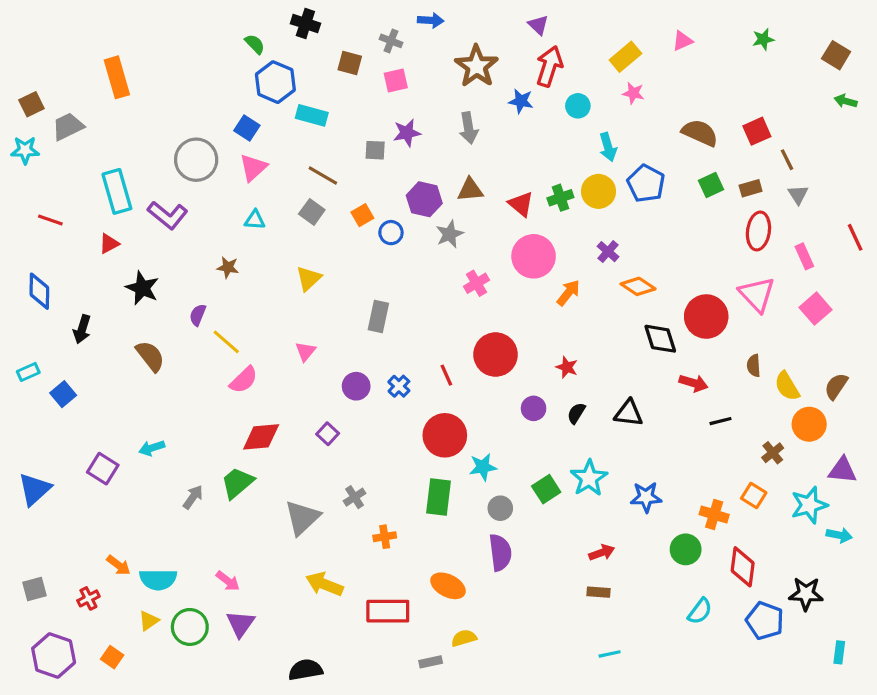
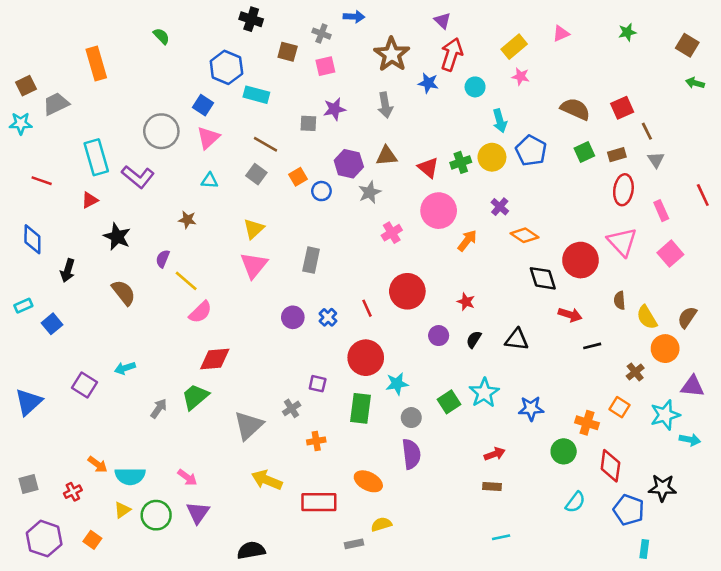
green semicircle: (255, 44) -> (161, 36), moved
pink triangle: (305, 351) -> (254, 265), moved, size x1.6
purple square: (328, 434) -> (318, 384), moved, turned -30
cyan rectangle: (839, 652) -> (644, 549), moved

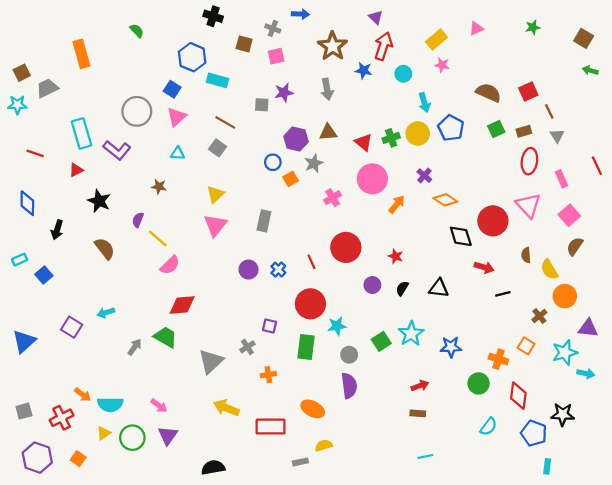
orange square: (298, 177) -> (291, 179), moved
brown semicircle: (687, 317) -> (575, 246), moved
green trapezoid: (195, 397) -> (166, 337), turned 70
red cross: (73, 492) -> (62, 418), size x1.5

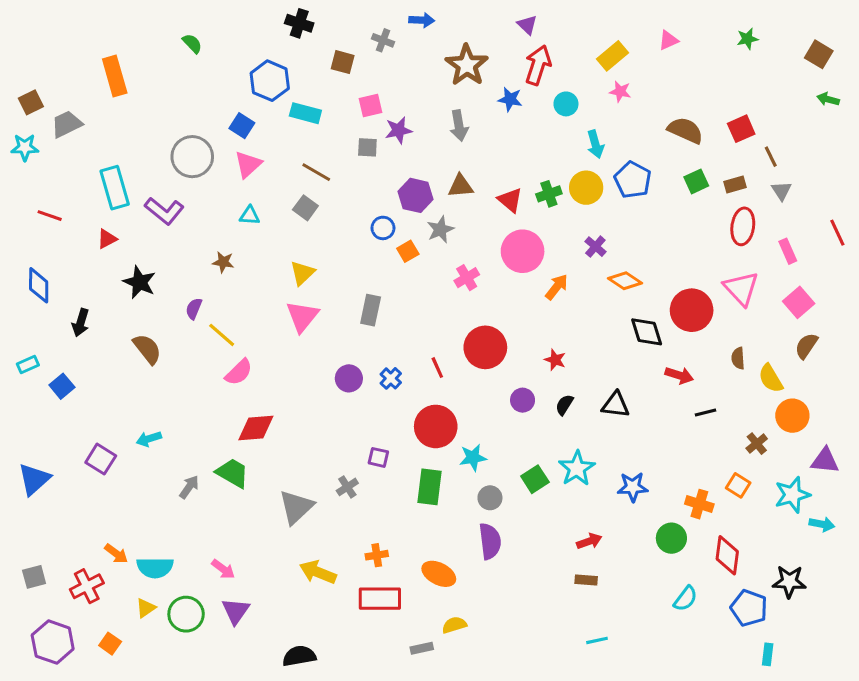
pink square: (276, 56) -> (371, 105), moved
orange cross: (268, 375) -> (377, 555), moved

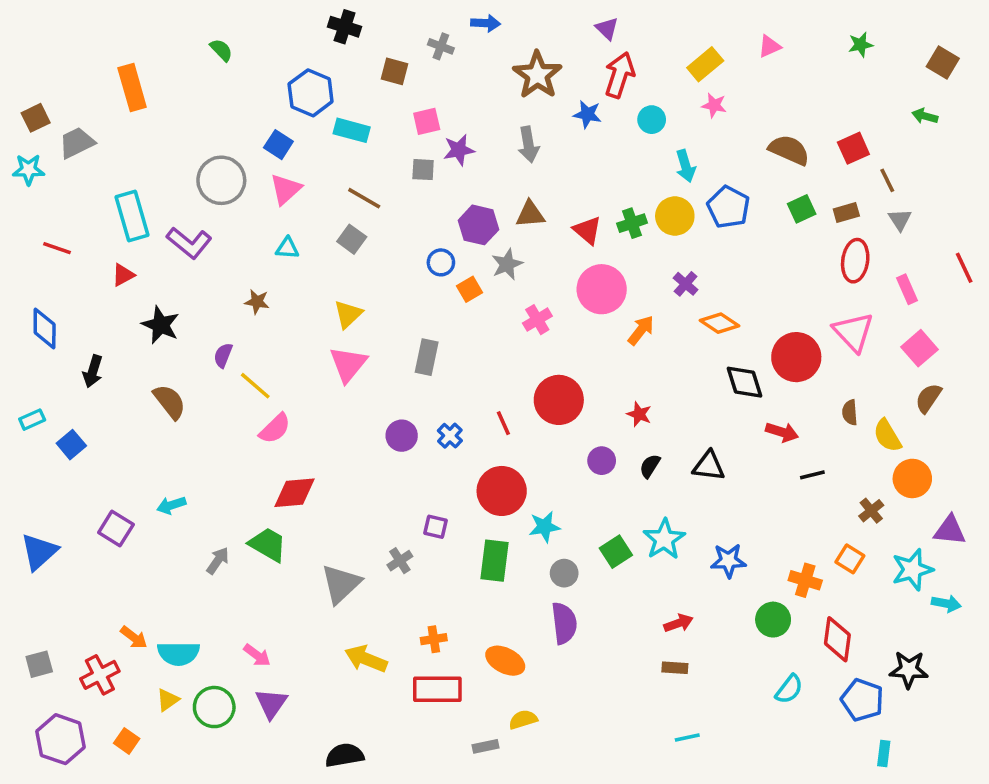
green arrow: (828, 99) -> (925, 116), moved

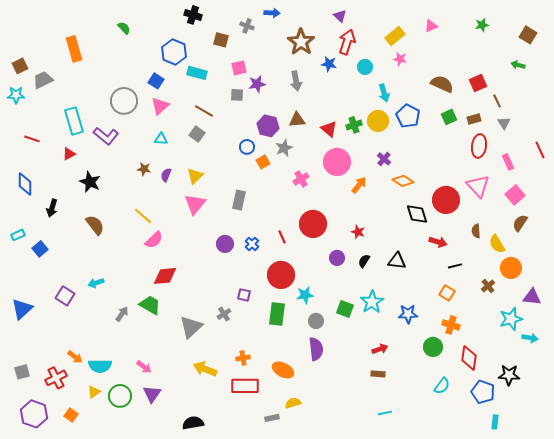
purple semicircle: (223, 355) -> (166, 175), moved
green square: (616, 552) -> (345, 309), turned -36
orange square: (850, 559) -> (447, 293), moved

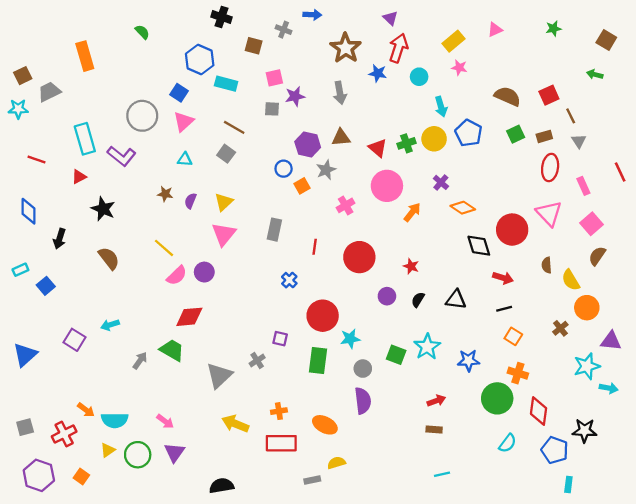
red line: (282, 237) -> (315, 247), moved, turned 32
purple circle: (225, 244) -> (204, 272), moved
black line: (455, 266) -> (504, 309), moved
green circle: (433, 347) -> (497, 398), size x1.4

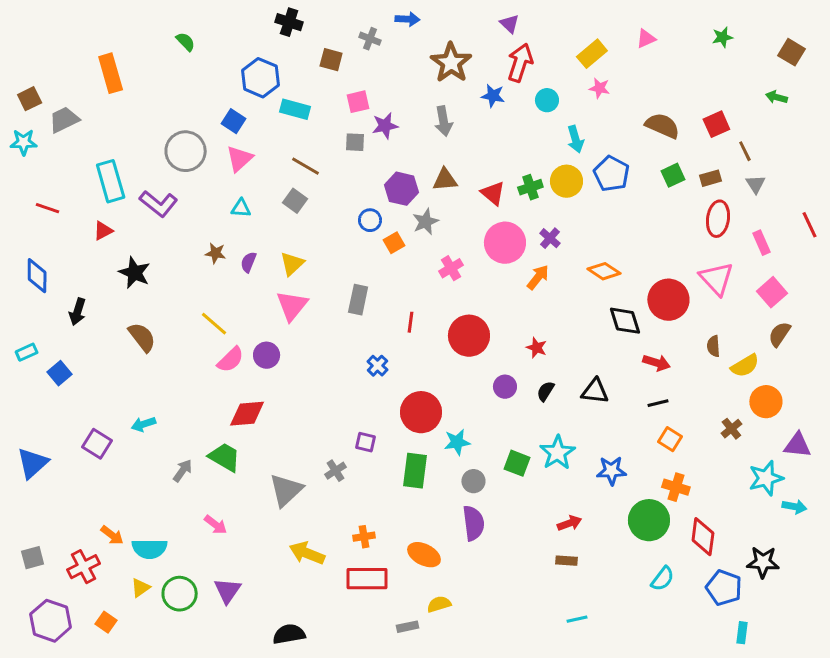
purple cross: (441, 182) -> (550, 238), moved
yellow semicircle: (571, 280) -> (745, 366), turned -90
pink arrow: (165, 421) -> (216, 525), moved

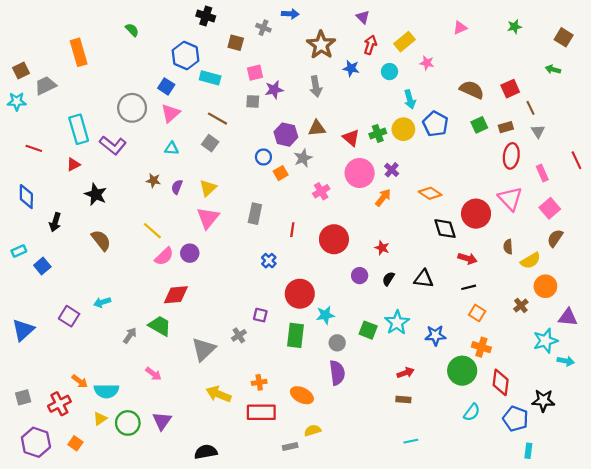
yellow rectangle: (592, 54) -> (404, 42), moved
red arrow: (520, 63) -> (370, 45), size x0.7

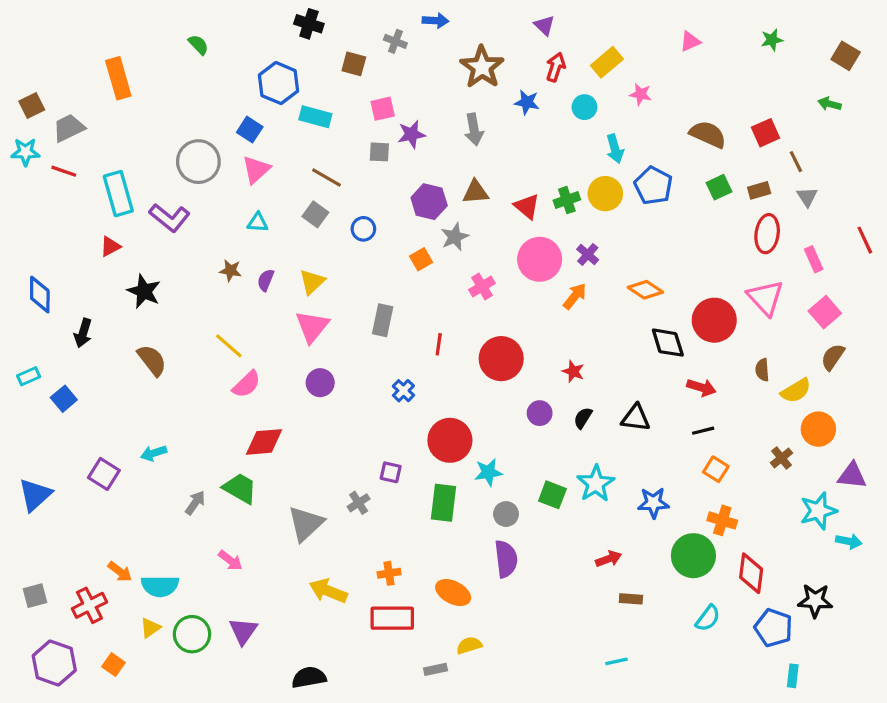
red line: (34, 148) -> (64, 171), moved
blue circle: (263, 157) -> (363, 229), moved
purple circle: (190, 253) -> (320, 383), moved
brown rectangle: (403, 399) -> (631, 599), moved

